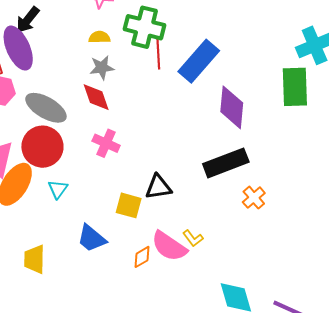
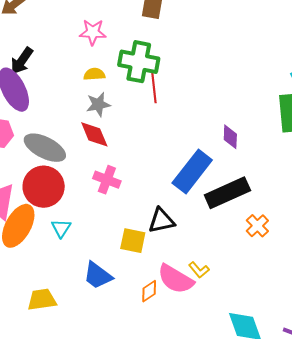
blue rectangle: (199, 61) -> (192, 172), moved
purple diamond: (232, 107) -> (230, 137), size x0.6
yellow trapezoid: (34, 259) -> (42, 300), turned 84

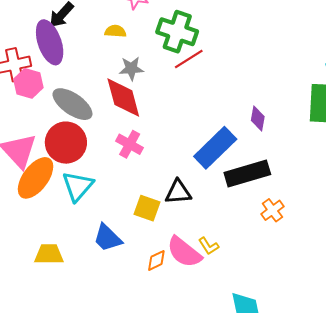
yellow semicircle: (94, 74) -> (115, 31), moved
red line: (154, 87) -> (189, 59), turned 56
red diamond: (94, 134) -> (123, 98), size x1.4
cyan triangle: (61, 228) -> (78, 186), size x1.6

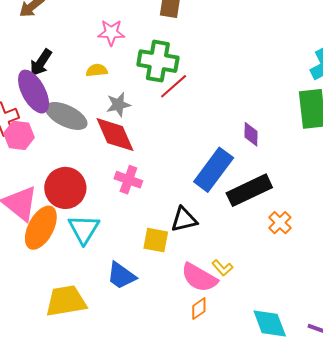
gray ellipse: (72, 104) -> (66, 116), moved
yellow trapezoid: (49, 254) -> (66, 301), size x1.4
orange diamond: (156, 260) -> (199, 309), moved

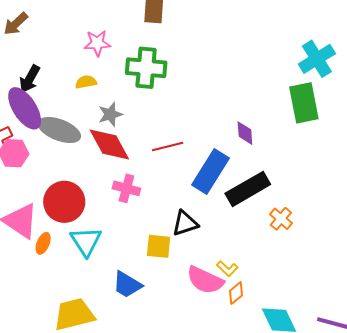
red line: (174, 86) -> (168, 146), moved, turned 32
orange ellipse: (41, 228) -> (43, 243), size x0.5
orange diamond: (199, 309) -> (236, 293), moved

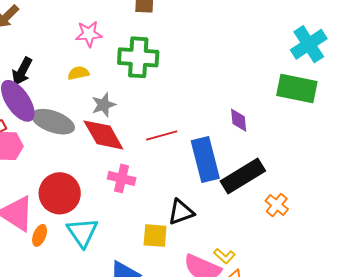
green rectangle: (304, 103) -> (297, 89), turned -66
blue rectangle: (210, 172) -> (205, 159), turned -45

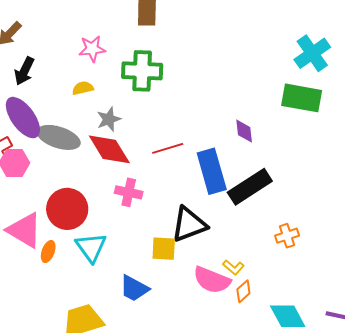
black arrow: (22, 71) -> (24, 71), moved
orange cross: (277, 205) -> (287, 236), moved, turned 35
black triangle: (181, 212) -> (189, 224), size x1.4

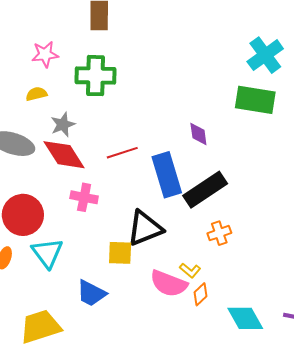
orange cross: (287, 236) -> (219, 233), moved

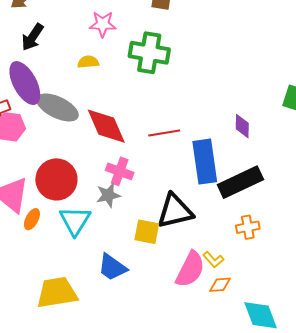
gray star: (63, 125) -> (108, 195), moved
pink semicircle: (169, 284) -> (190, 269), turned -93
orange diamond: (200, 294) -> (220, 285), turned 30

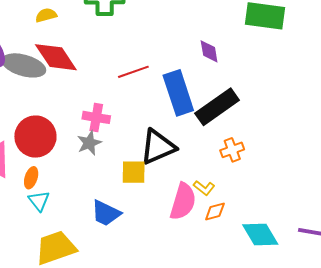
red diamond: (106, 126) -> (56, 57), moved
orange ellipse: (32, 219) -> (31, 178), moved
cyan triangle: (75, 221) -> (39, 201), moved, size x0.7

